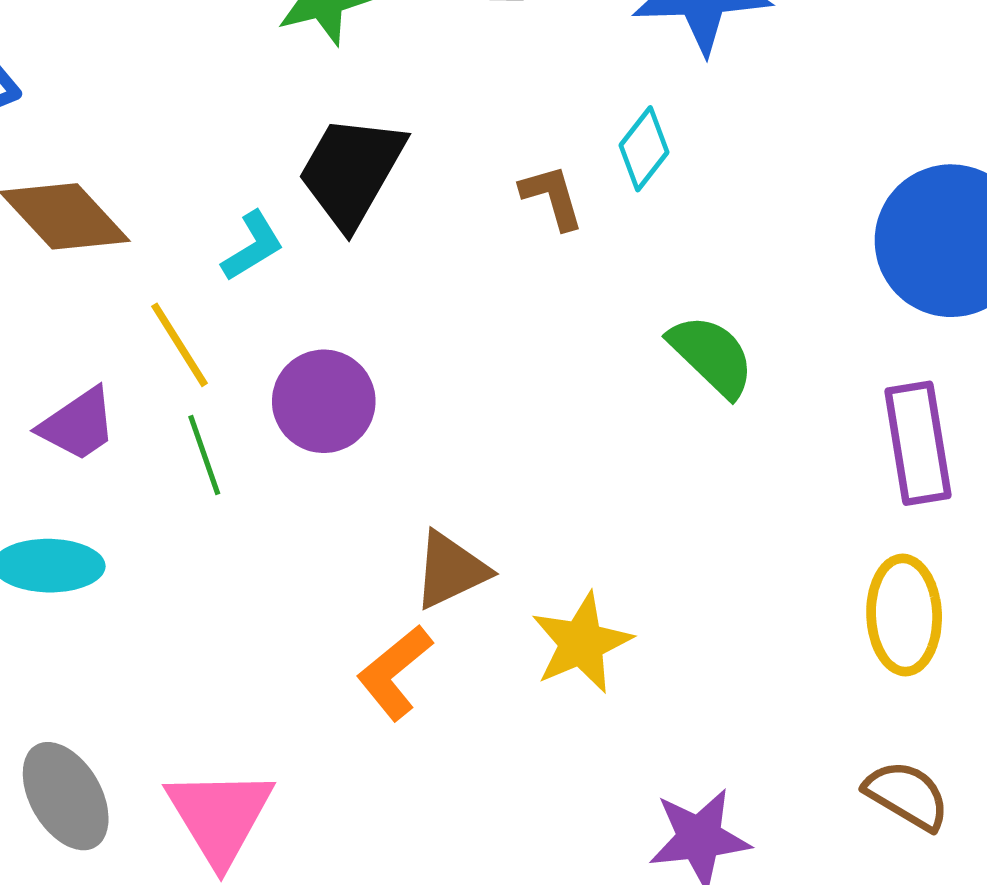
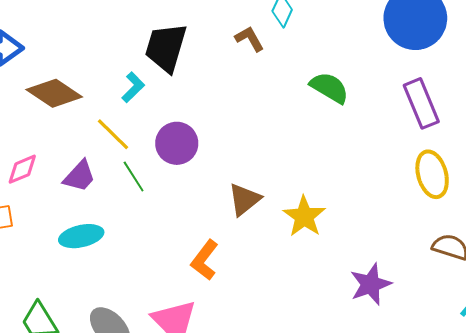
orange L-shape: (395, 672) -> (205, 260), moved

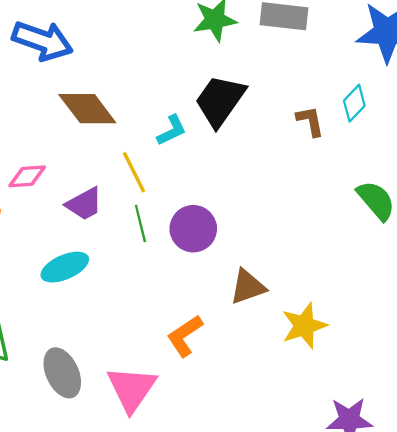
purple circle: (177, 143) -> (193, 229), moved
cyan ellipse: (81, 236) -> (65, 267), turned -30

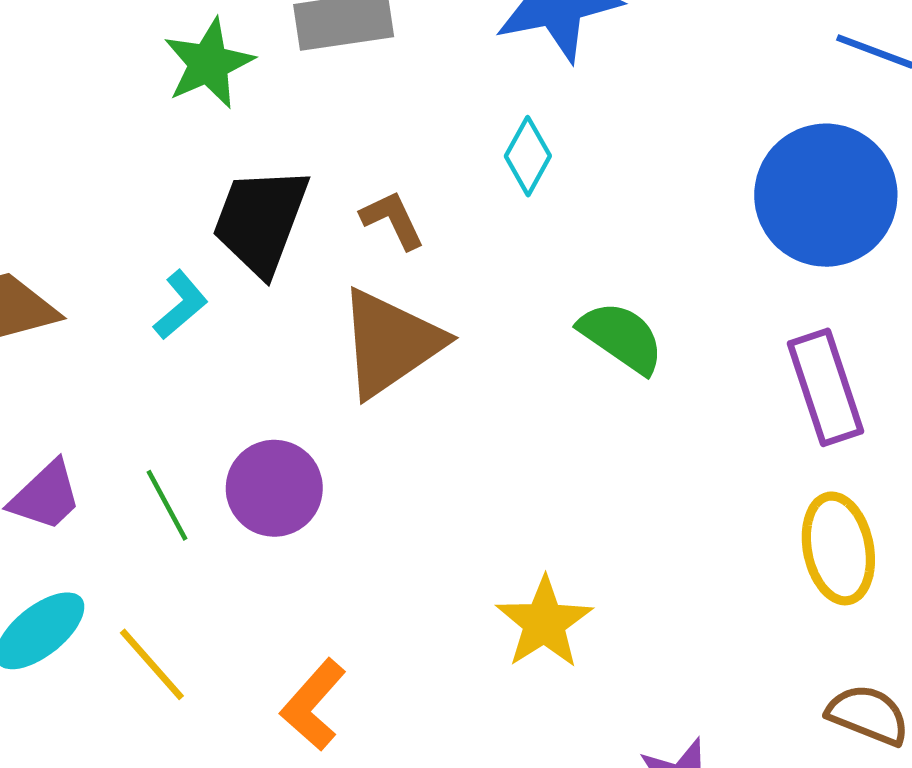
brown L-shape: (310, 121) -> (393, 220), moved
yellow line: (134, 172) -> (152, 664), moved
brown triangle: (248, 287) -> (390, 343), moved, size x1.5

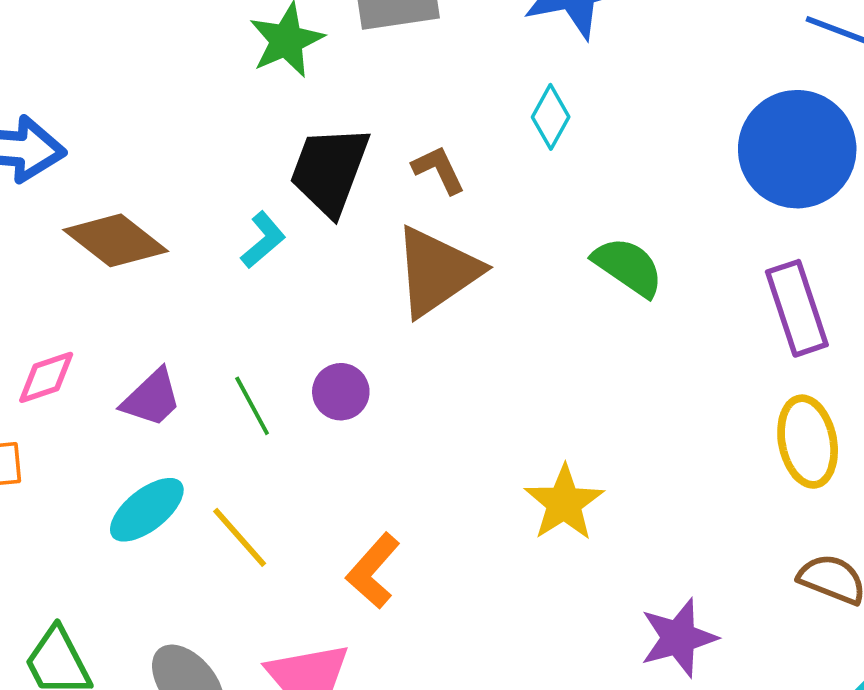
purple circle: (274, 488) -> (341, 392), size x0.7

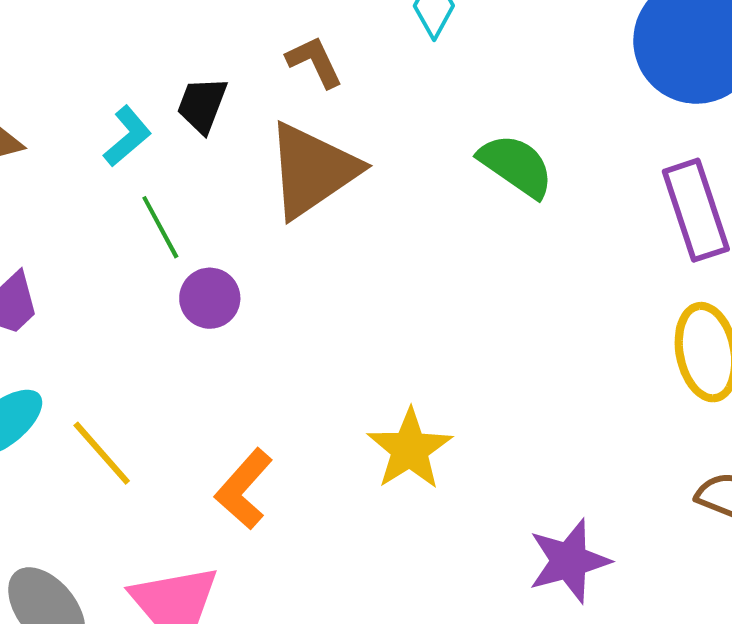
black trapezoid: (329, 170) -> (202, 105), moved, size x0.6
green line: (252, 406) -> (160, 227), moved
yellow star: (564, 503) -> (410, 449), moved

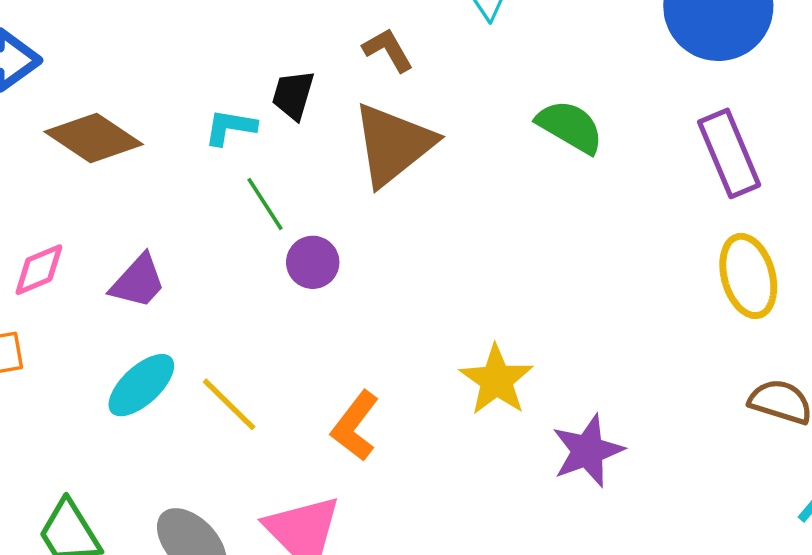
cyan L-shape: (127, 136) -> (230, 127), turned -126
purple star: (569, 561) -> (588, 451), moved

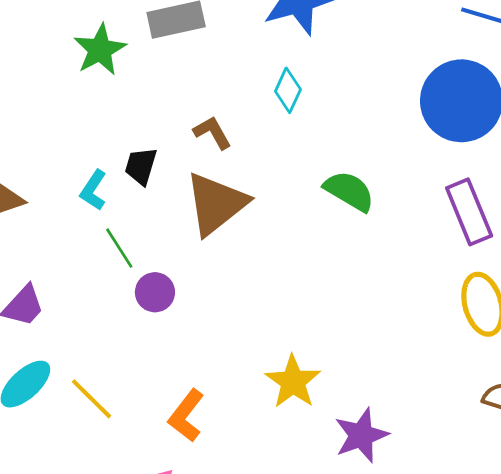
cyan L-shape: (230, 127) -> (93, 190), turned -66

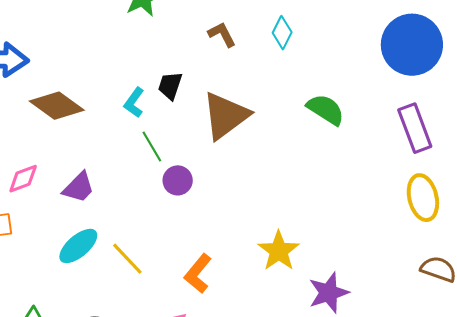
brown L-shape: (212, 133) -> (222, 34), moved

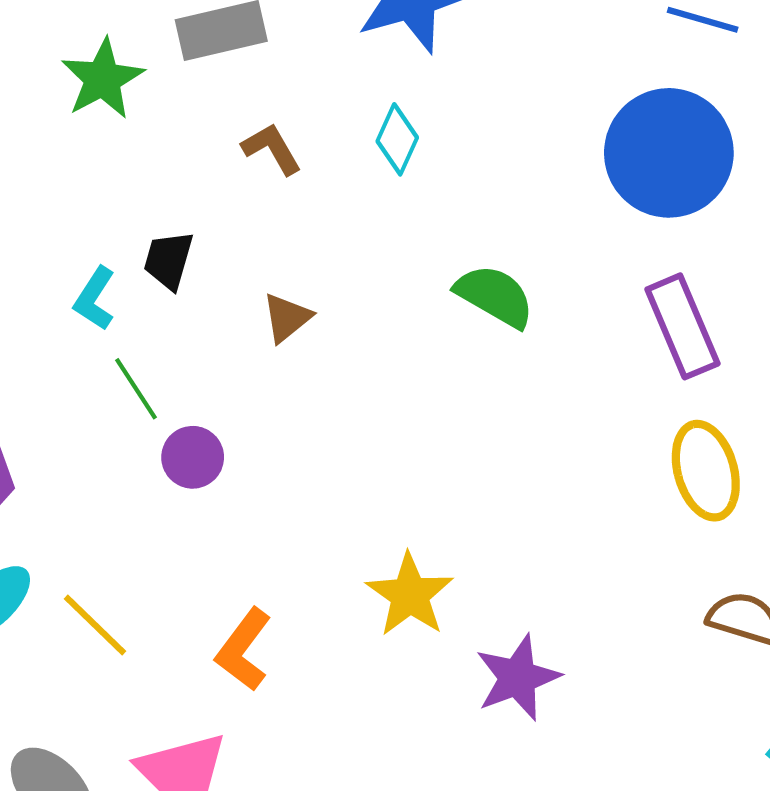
brown triangle: (226, 116) -> (287, 318), size x0.5

